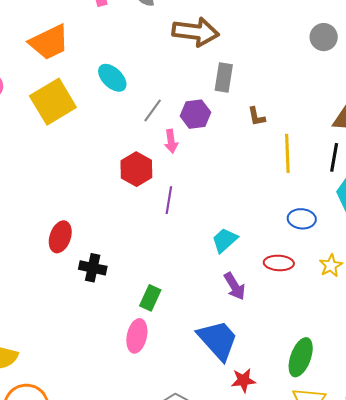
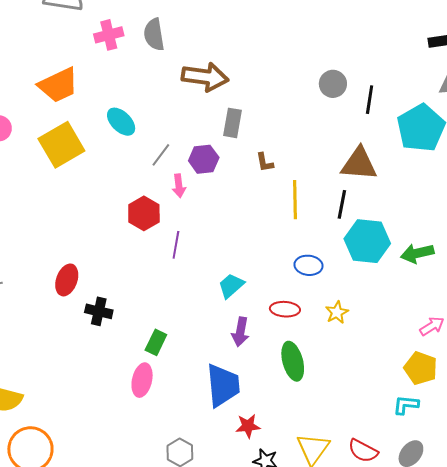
purple arrow: (235, 286) -> (240, 332), turned 40
blue trapezoid: (218, 340) -> (223, 385), turned 36
green ellipse: (301, 357) -> (293, 361), moved, turned -36

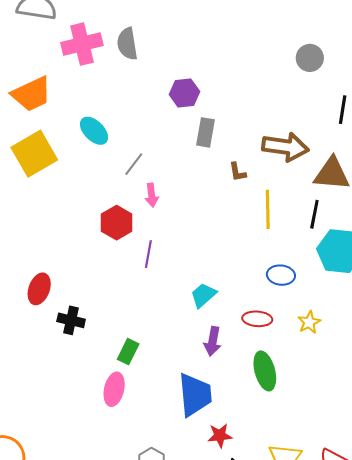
pink cross: (109, 35) -> (82, 44), size x1.4
brown arrow: (205, 77) -> (285, 147), moved
gray circle: (333, 84) -> (310, 58), moved
purple hexagon: (204, 159) -> (184, 93), moved

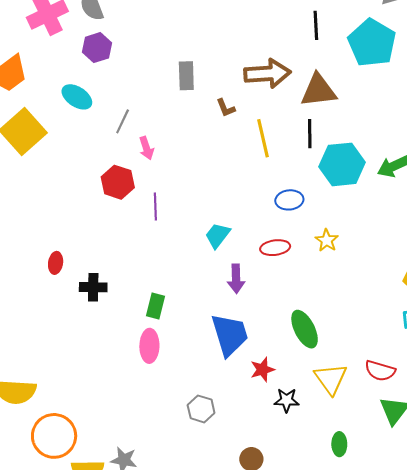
purple hexagon: (184, 93) -> (97, 48), moved
red ellipse: (39, 289) -> (56, 263), size x0.7
green ellipse: (265, 371) -> (305, 329), moved

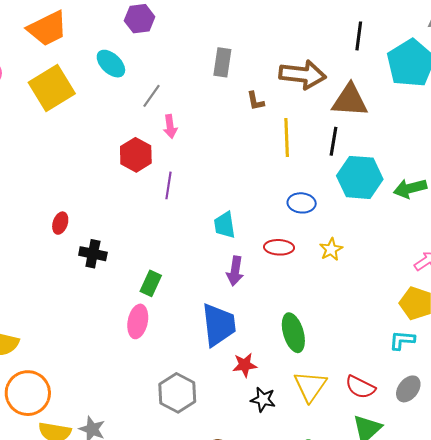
cyan trapezoid: (218, 235) -> (225, 225), turned -56
gray hexagon: (201, 409) -> (177, 393), size x1.4

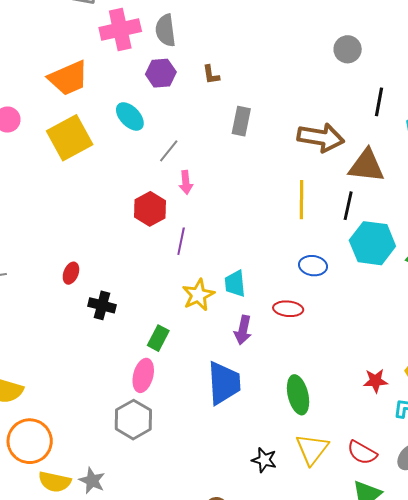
brown L-shape: (255, 101) -> (211, 75), moved
yellow star: (331, 249) -> (198, 295), moved, size x1.4
red star: (245, 365) -> (376, 381), moved
gray hexagon: (177, 393) -> (133, 420), moved

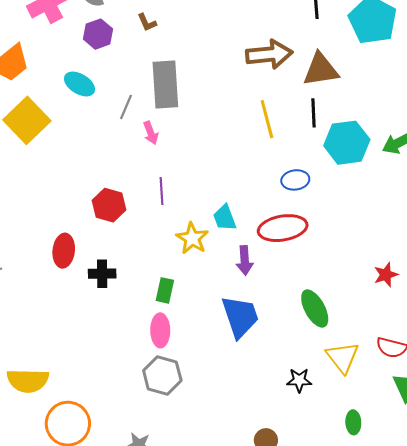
gray rectangle: (241, 121) -> (165, 84), moved, size x1.6
red hexagon: (150, 209) -> (109, 205), moved
red ellipse: (71, 273) -> (64, 251), size x1.5
red ellipse: (288, 309) -> (283, 228), size x1.6

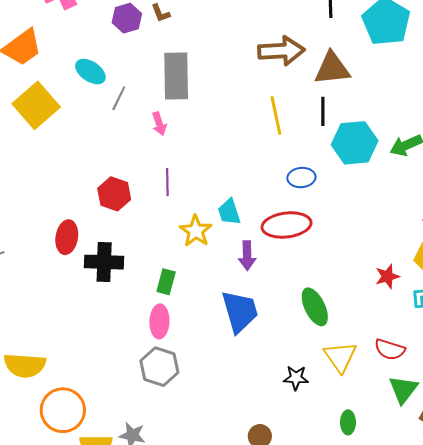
purple hexagon: (98, 34) -> (127, 18), moved
gray line: (126, 107) -> (119, 98), moved
black cross: (102, 274) -> (104, 262), size x1.4

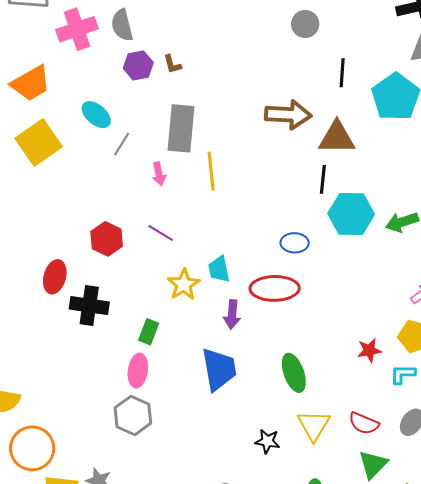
yellow line: (276, 116) -> (211, 171), moved
purple line: (167, 182) -> (161, 233), turned -64

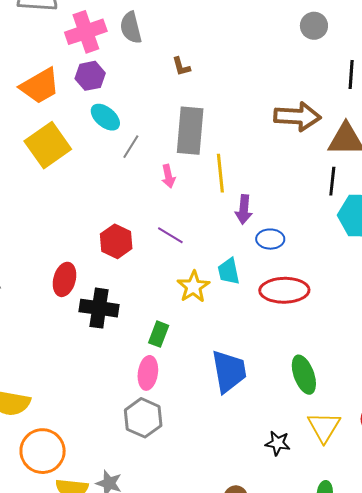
purple hexagon: (138, 65) -> (90, 76), moved
blue ellipse: (295, 243) -> (270, 239), moved
purple arrow: (232, 315) -> (244, 210), moved

